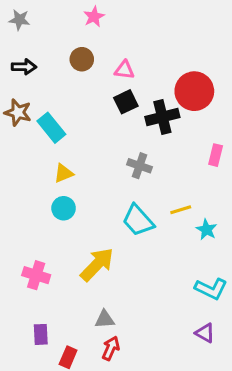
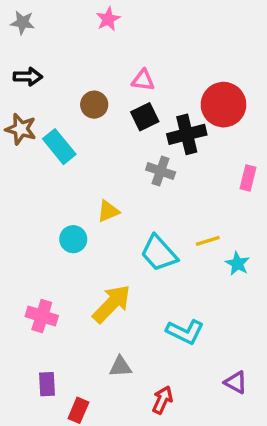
brown circle: (82, 59) -> (94, 105), moved
gray cross: (140, 166) -> (161, 171), moved
yellow triangle: (64, 173) -> (108, 211), moved
cyan L-shape: (211, 289) -> (185, 332), moved
red arrow: (111, 348) -> (162, 400), moved

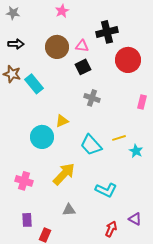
brown circle: (94, 105) -> (57, 47), moved, size x1.5
black cross: (187, 134) -> (107, 32), moved
cyan circle: (73, 239) -> (42, 137), size x1.5
red arrow: (162, 400) -> (111, 229), moved

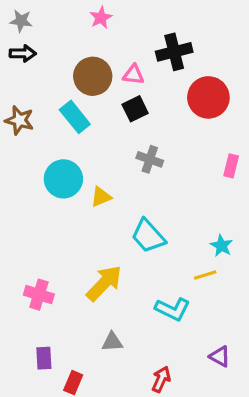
black arrow: (16, 44) -> (23, 53), moved
cyan rectangle: (34, 84) -> (75, 117), moved
cyan circle: (42, 137) -> (63, 179), moved
yellow line: (119, 138) -> (205, 275), moved
red arrow: (111, 229) -> (161, 379), moved

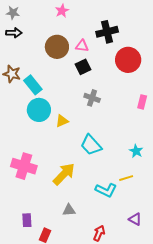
cyan rectangle: (75, 117) -> (33, 85), moved
yellow line: (205, 275) -> (126, 178), moved
pink cross: (39, 295) -> (24, 166), moved, size x1.4

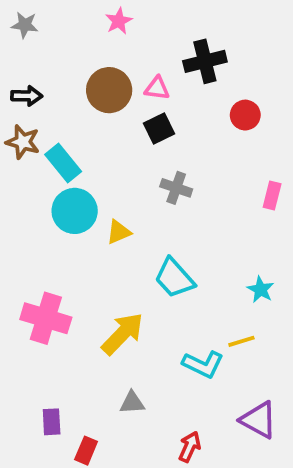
black arrow: (14, 33) -> (27, 96), moved
red circle: (128, 60) -> (245, 115), size x0.6
purple triangle: (135, 219) -> (259, 420), size x1.5

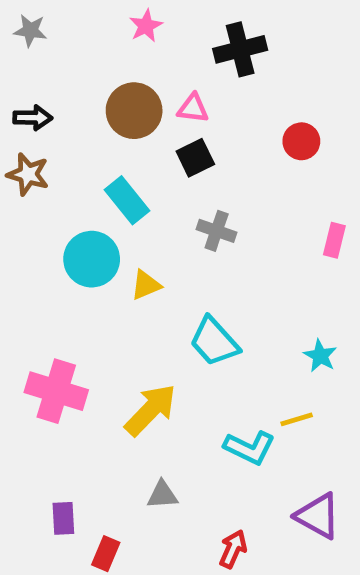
black cross: (205, 61) -> (240, 49), moved
cyan rectangle: (63, 163) -> (127, 200), moved

